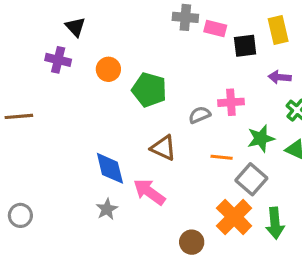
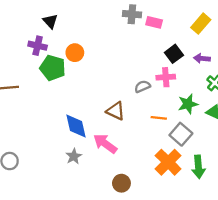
yellow rectangle: (278, 30) -> (201, 24), turned 54
black square: (245, 46) -> (174, 54), moved, turned -30
green pentagon: (149, 90) -> (53, 68), moved
brown circle: (192, 242) -> (121, 183), moved

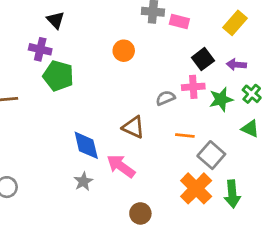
orange circle: (75, 53) -> (124, 51), moved
green star: (188, 104) -> (221, 99), moved

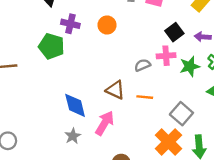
purple cross: (40, 49) -> (70, 24), moved
orange line: (185, 136) -> (145, 97), moved
pink arrow: (121, 166) -> (105, 123), turned 85

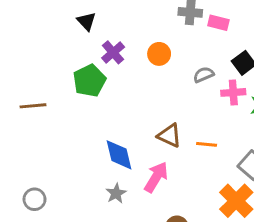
purple cross: (70, 24) -> (113, 52), turned 36
green pentagon: (51, 46) -> (89, 81), turned 30
gray semicircle: (142, 65) -> (204, 75), moved

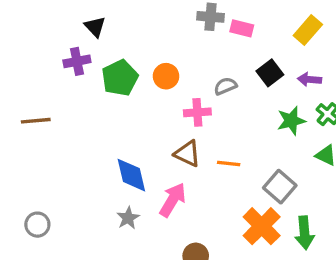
purple cross: (113, 52) -> (77, 61), moved, turned 30
orange circle: (159, 54) -> (166, 76), moved
green pentagon: (89, 81) -> (120, 78), moved
pink cross: (233, 92) -> (197, 112), moved

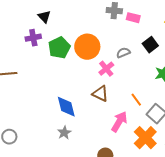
orange circle: (166, 76) -> (87, 47), size x1.6
pink cross: (197, 112) -> (106, 69), turned -35
orange line: (229, 164) -> (136, 100), moved, turned 48
pink arrow: (173, 200) -> (119, 122), moved

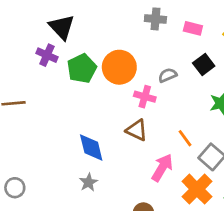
black triangle: (44, 17) -> (62, 27), size x1.5
pink rectangle: (133, 18) -> (193, 28), moved
purple cross: (33, 38) -> (47, 55), turned 35
pink cross: (106, 69) -> (145, 97), turned -35

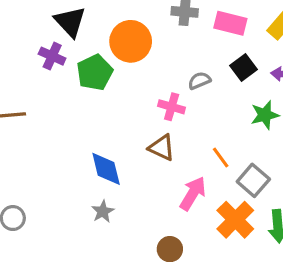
pink rectangle: (193, 28) -> (230, 23), size x1.4
orange circle: (119, 67) -> (131, 41), moved

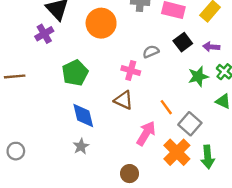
purple cross: (52, 56) -> (44, 34), turned 36
green pentagon: (95, 72) -> (75, 73), moved

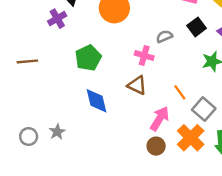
gray star: (81, 146) -> (57, 132), moved
brown circle: (130, 174) -> (156, 146), moved

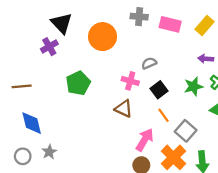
black square: (197, 27) -> (159, 90), moved
blue diamond: (96, 101) -> (32, 123), moved

